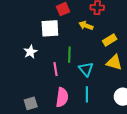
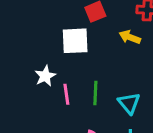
green line: (69, 55) -> (95, 93), moved
pink line: (56, 69) -> (66, 94), moved

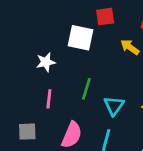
pink line: (66, 94) -> (49, 99), moved

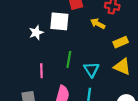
white star: (46, 62) -> (36, 33), moved

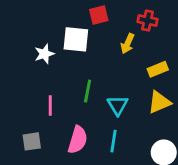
yellow arrow: (98, 24) -> (128, 44), turned -96
yellow triangle: (122, 67) -> (159, 102), turned -48

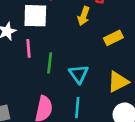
yellow triangle: (159, 102) -> (118, 82), moved
pink line: (50, 105) -> (28, 48), moved

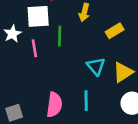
green line: (50, 63) -> (60, 36), moved
cyan triangle: (79, 74) -> (96, 66), moved

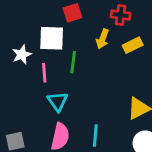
yellow rectangle: (115, 31) -> (133, 45), moved
cyan triangle: (96, 66) -> (58, 101), moved

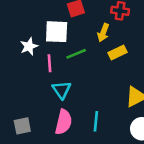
yellow rectangle: (133, 45) -> (118, 52), moved
green line: (73, 62) -> (76, 54), turned 60

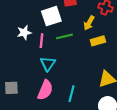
white square: (57, 32) -> (51, 16), turned -30
white star: (29, 46) -> (24, 33), moved

